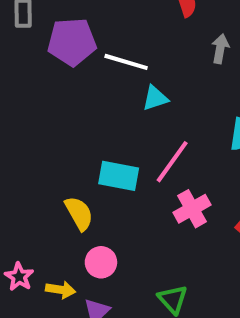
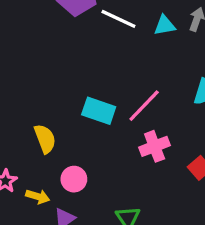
cyan triangle: (155, 98) -> (165, 25), moved
yellow semicircle: (79, 213) -> (45, 139), moved

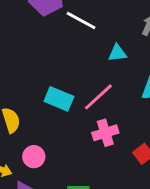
cyan triangle: (165, 25) -> (117, 53), moved

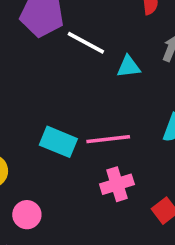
cyan triangle: (117, 53) -> (129, 67), moved
pink line: (98, 97) -> (108, 139), turned 36

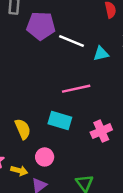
pink line: (108, 139) -> (76, 89), moved
cyan rectangle: (58, 142) -> (60, 120), moved

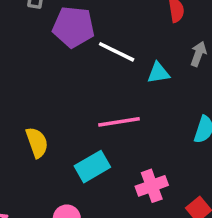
cyan rectangle: (60, 120) -> (92, 167), turned -50
yellow semicircle: (23, 129) -> (37, 142), moved

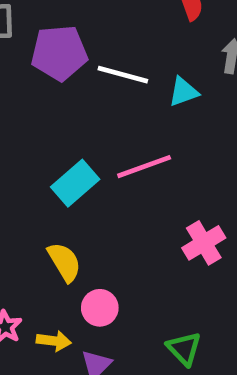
yellow semicircle: (37, 142) -> (64, 262), moved
cyan rectangle: (92, 167) -> (75, 183), moved

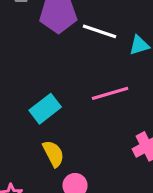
cyan rectangle: (75, 183) -> (45, 109), moved

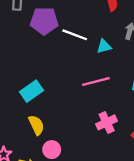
pink line: (110, 93) -> (96, 82), moved

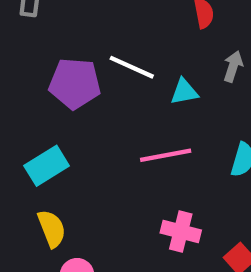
purple pentagon: (44, 21) -> (75, 83), moved
pink cross: (107, 122) -> (181, 231), turned 36

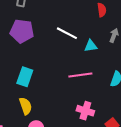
purple pentagon: (75, 83) -> (22, 31), moved
cyan rectangle: (47, 166) -> (25, 77), turned -42

